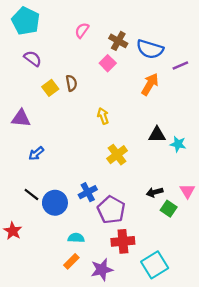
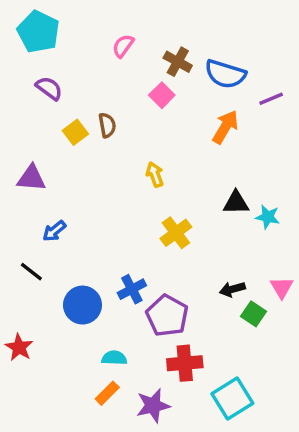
black line: (31, 195) -> (31, 272), moved

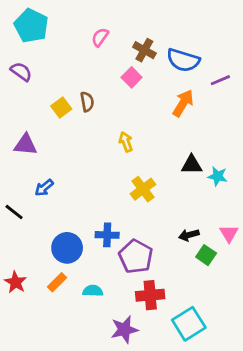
purple semicircle: (49, 88) -> (21, 72), moved
black line: (31, 272) -> (14, 212), moved
blue cross: (132, 289) -> (107, 235), turned 30
orange rectangle: (107, 393) -> (57, 282), moved

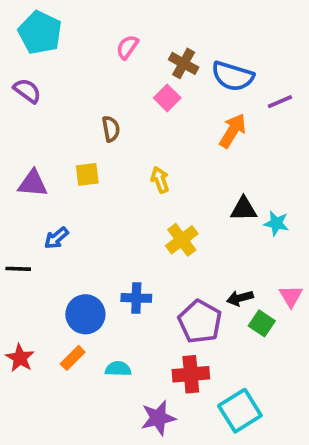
yellow square: (61, 107) -> (87, 174), moved, turned 30
black line: (14, 212) -> (18, 269), turned -36
purple pentagon: (136, 256) -> (200, 322), moved

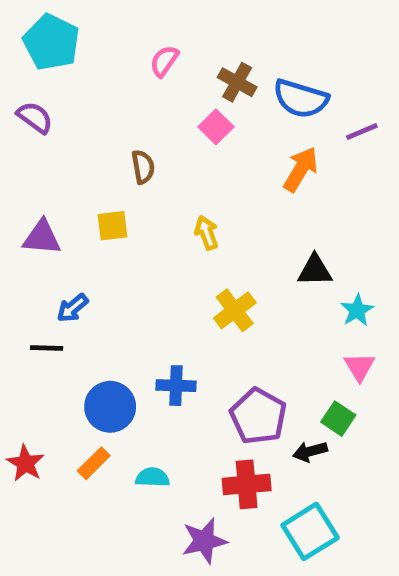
cyan star: (276, 223) -> (357, 310), moved, turned 30
black line: (18, 269) -> (47, 348), moved
pink triangle: (291, 296) -> (359, 367), moved
black arrow: (240, 298) -> (310, 451), moved

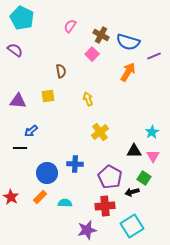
black triangle: (315, 270) -> (134, 151), moved

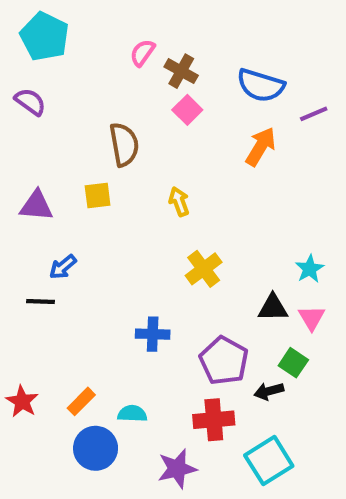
brown cross: (101, 35) -> (181, 71), moved
brown semicircle: (61, 71) -> (124, 145), size x1.5
blue circle: (47, 173) -> (96, 448), moved

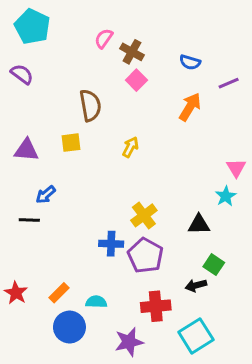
blue semicircle: (261, 85) -> (190, 62), size x0.6
yellow arrow: (179, 202) -> (130, 147), turned 48
yellow cross: (204, 269) -> (144, 215), moved
pink triangle: (312, 318) -> (236, 168), moved
purple pentagon: (224, 361) -> (145, 256), moved

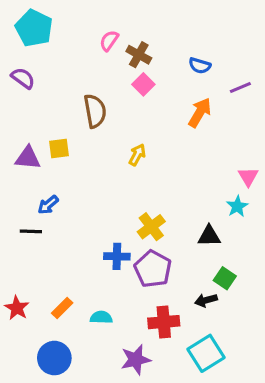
yellow square: (71, 143) -> (59, 149), moved
blue circle: (69, 327) -> (54, 358), moved

